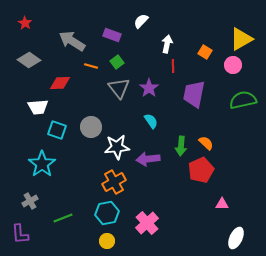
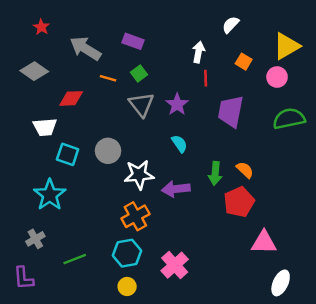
white semicircle: (141, 21) -> (231, 25), moved
red star: (25, 23) -> (41, 27), moved
pink triangle: (222, 204) -> (264, 242), size x1.6

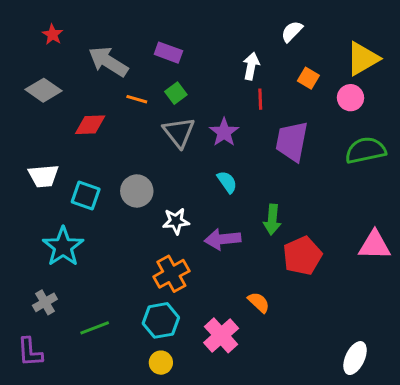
white trapezoid: (45, 127) -> (43, 176), moved
orange semicircle: (245, 170) -> (259, 302), moved
white star: (139, 175) -> (176, 221), size x0.7
pink triangle: (264, 242) -> (375, 245), moved

